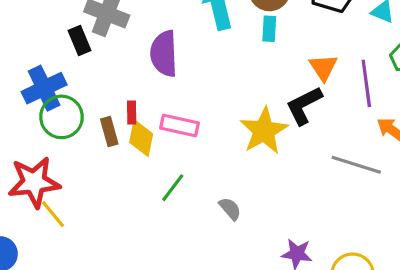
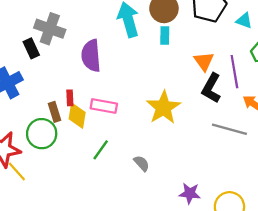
black L-shape: (304, 105) -> (211, 88), moved, turned -32
green circle: (62, 117) -> (42, 134), moved

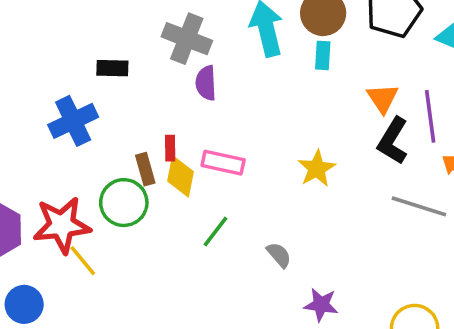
gray cross: (50, 29) -> (187, 39), moved
black rectangle: (31, 48) -> (112, 68), turned -66
purple semicircle: (91, 56) -> (206, 83), size x0.7
yellow star: (164, 108) -> (317, 169), size x0.7
purple star: (190, 193) -> (321, 305), moved

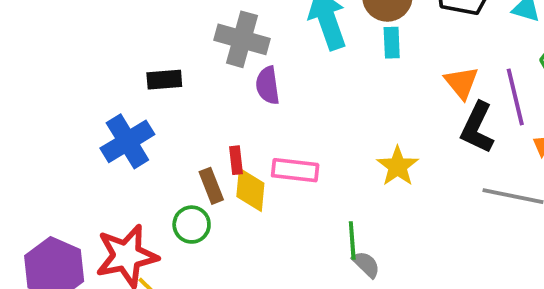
green circle: (124, 203) -> (192, 225), size x0.7
green line: (216, 231) -> (352, 240), moved, turned -36

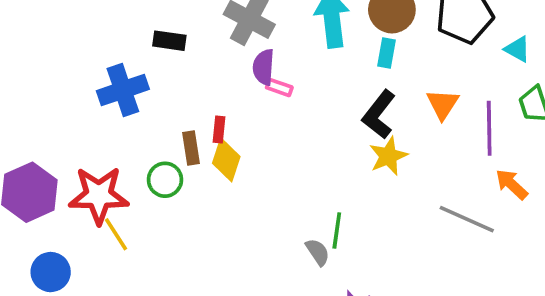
black L-shape: (477, 128) -> (379, 115), moved
yellow star: (398, 166) -> (388, 156), moved
pink rectangle: (295, 170) -> (279, 87), moved, size x0.6
green line: (352, 240) -> (337, 231), moved

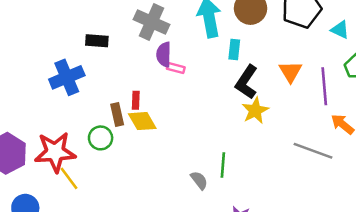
cyan rectangle: (386, 53) -> (234, 49), moved
yellow diamond: (226, 160) -> (142, 121), turned -44
gray semicircle: (318, 252) -> (199, 180), moved

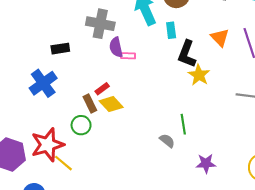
red rectangle: (136, 100) -> (102, 89), turned 64

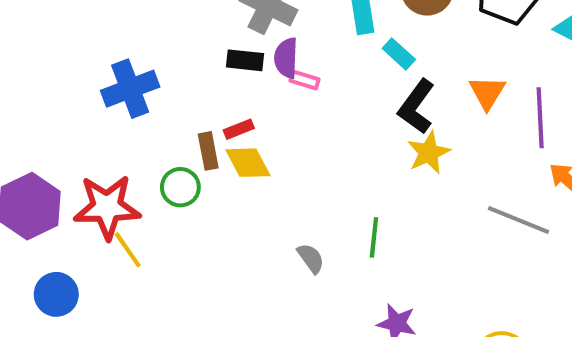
cyan rectangle: (171, 30) -> (399, 54), turned -56
black rectangle: (60, 49) -> (245, 60), moved
gray semicircle: (167, 141) -> (311, 258), moved

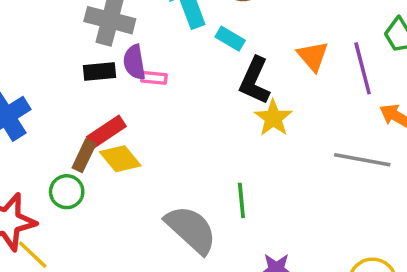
red rectangle: (239, 129) -> (106, 132), size x1.5
brown rectangle: (208, 151) -> (84, 156), turned 48
gray semicircle: (311, 258) -> (191, 229), size x2.0

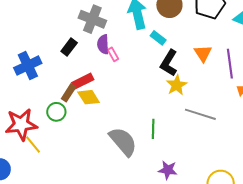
black rectangle: (100, 71) -> (69, 47), moved, turned -54
pink rectangle: (154, 78) -> (113, 54), turned 48
gray line: (362, 160) -> (200, 114), moved

